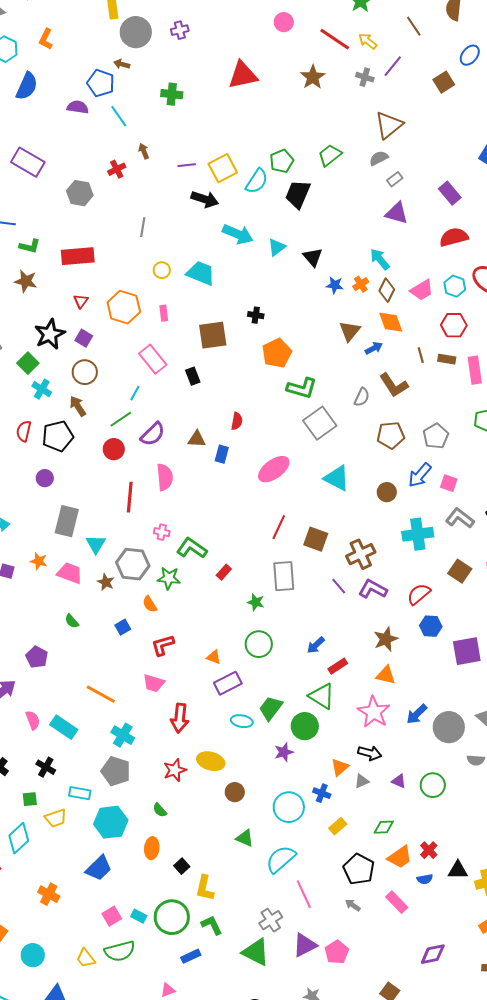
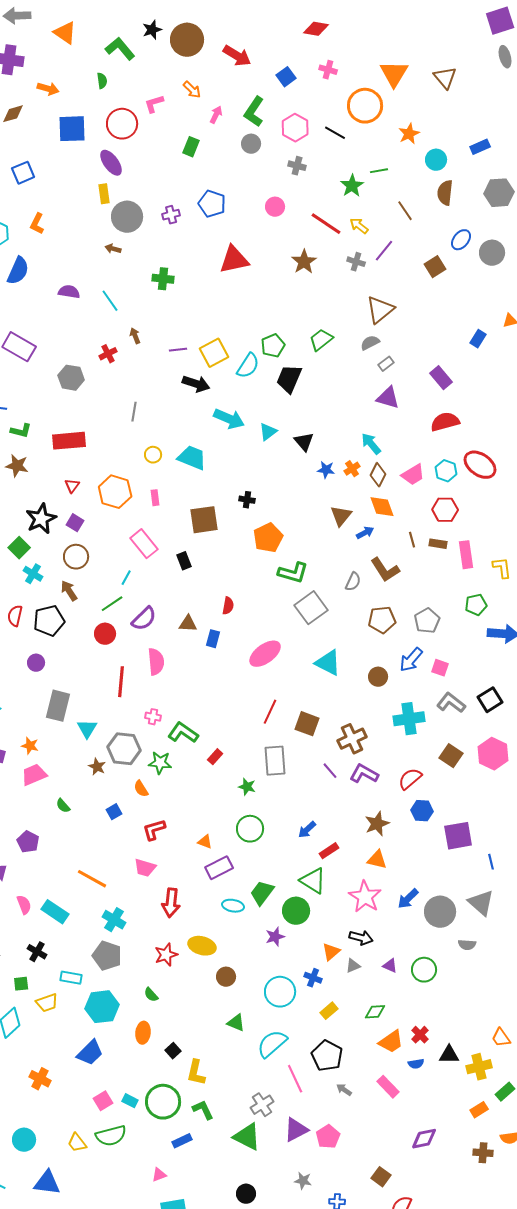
blue pentagon: (101, 83) -> (212, 204), moved
pink trapezoid: (70, 573) -> (34, 775), moved, turned -44
black pentagon: (359, 869) -> (327, 1056), moved

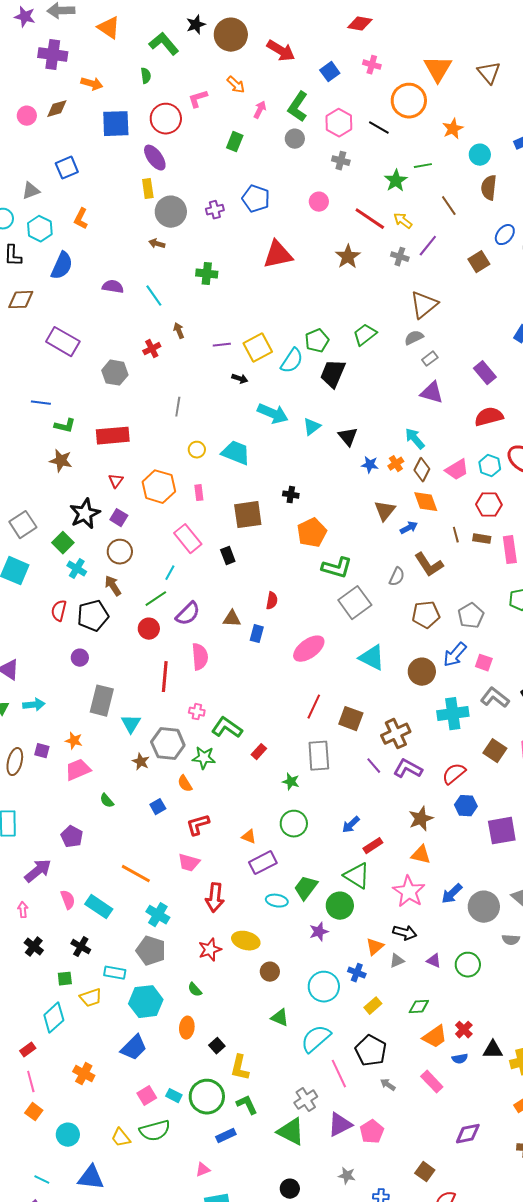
black arrow: (196, 384) -> (240, 379), size x0.6
brown circle: (378, 677) -> (422, 672), size x1.4

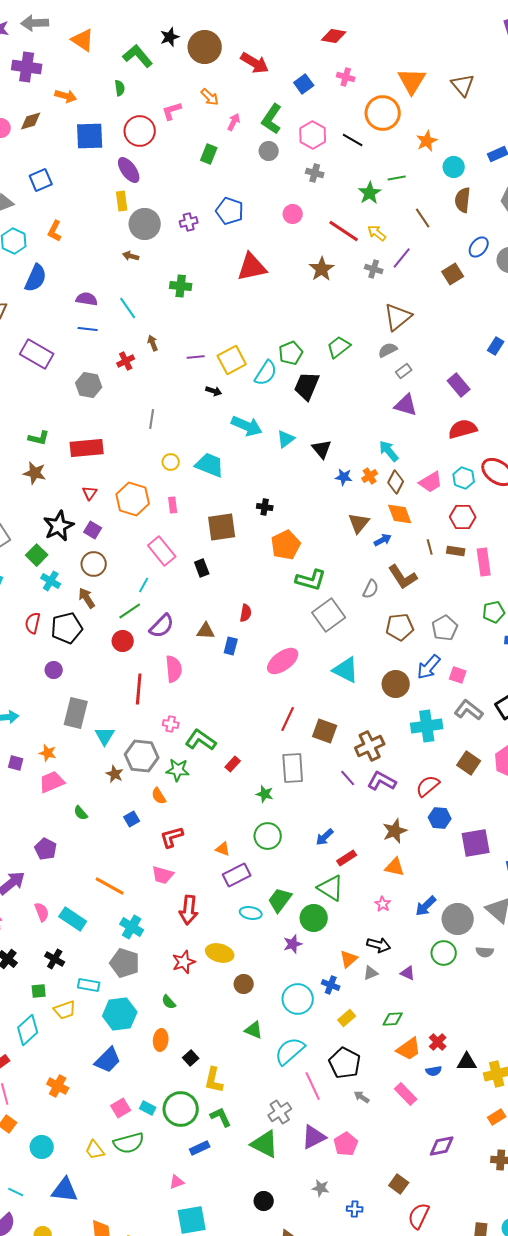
blue line: (41, 403) -> (88, 329), moved
pink star: (409, 892) -> (383, 904), size x0.5
green circle: (468, 965) -> (444, 953), moved

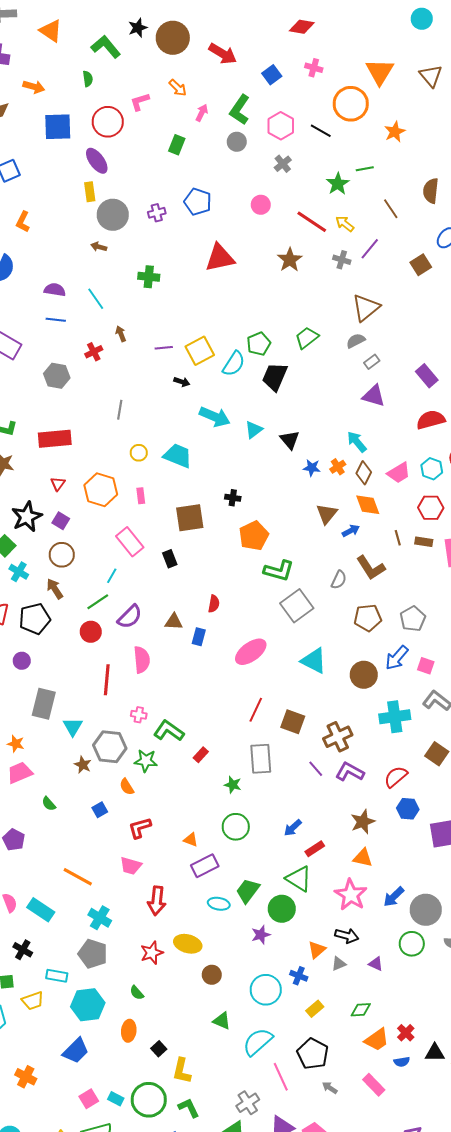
cyan circle: (454, 167) -> (422, 19), moved
gray cross: (315, 173) -> (283, 164), turned 36
pink star: (383, 904) -> (351, 895), size x2.0

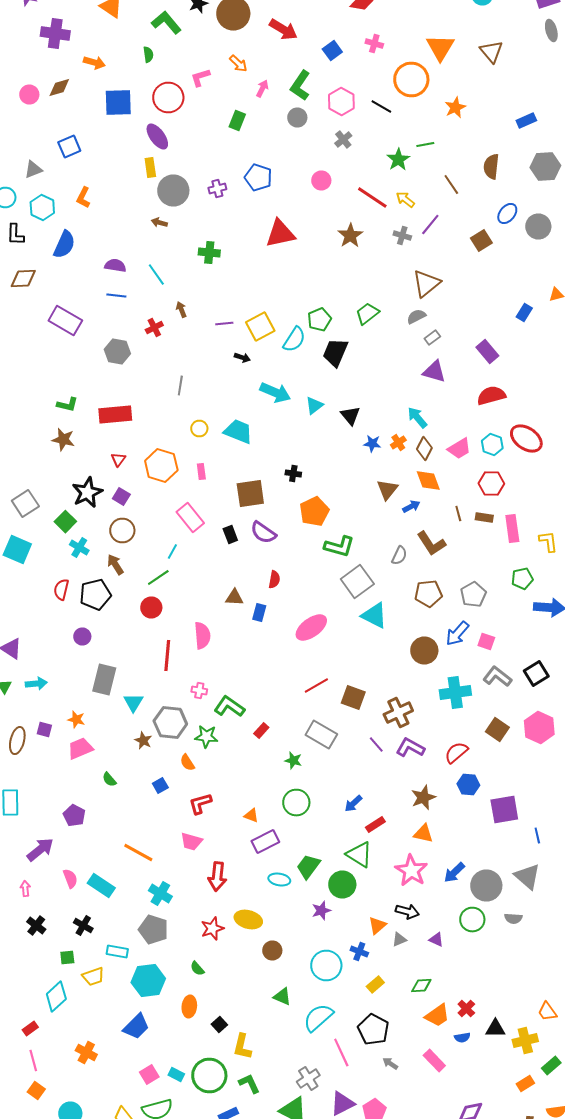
purple semicircle: (130, 617) -> (263, 532), moved, turned 80
cyan triangle: (314, 661) -> (374, 616), moved
red line: (256, 710) -> (316, 686), turned 35
gray rectangle: (261, 759) -> (321, 734), turned -56

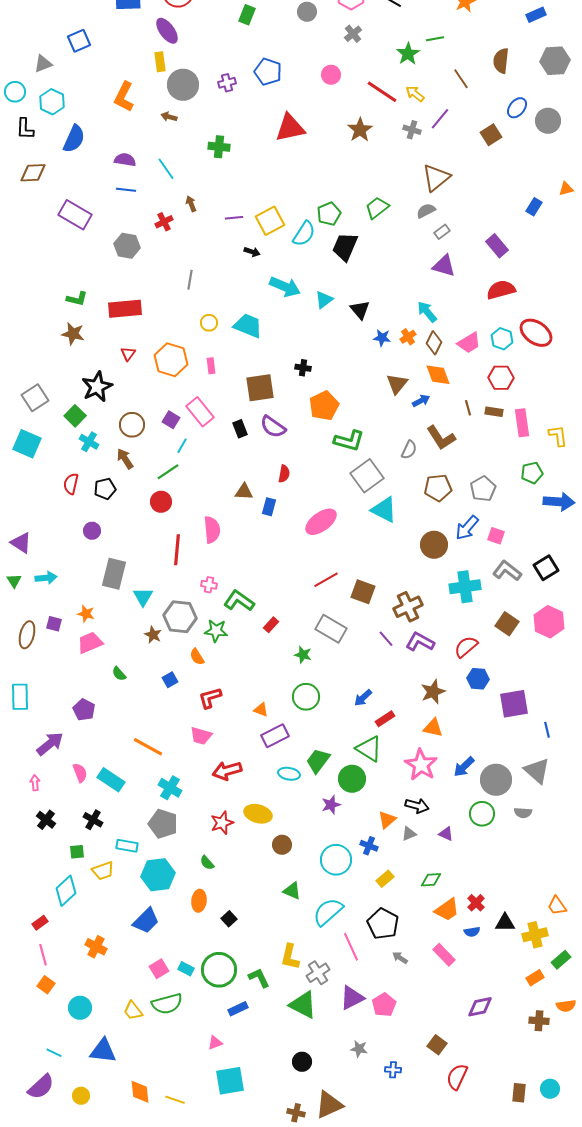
orange L-shape: (83, 198) -> (124, 97), moved, size x1.4
purple square: (121, 496) -> (171, 420), moved
black pentagon: (95, 594) -> (105, 489), size x0.7
red arrow: (217, 876) -> (227, 771), turned 68
yellow L-shape: (242, 1046) -> (290, 957), moved

